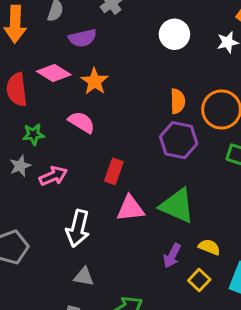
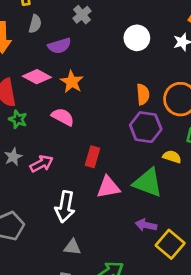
green star: (33, 134) -> (18, 119), moved, turned 30
yellow semicircle: (209, 247) -> (172, 157), moved
purple arrow: (172, 256) -> (146, 225), turned 78
yellow square: (199, 280) -> (170, 244), size x1.5

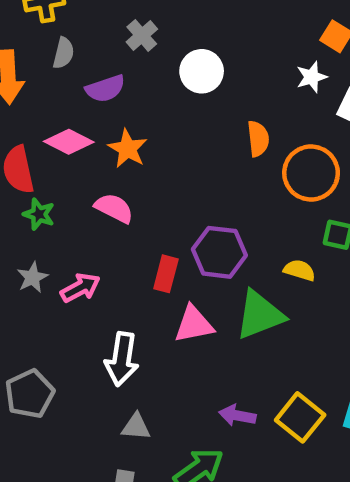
white circle: (137, 38) -> (202, 71), moved
orange semicircle: (143, 94) -> (258, 139), moved
purple hexagon: (146, 127) -> (219, 252), moved
green triangle: (148, 183) -> (260, 315), turned -40
purple arrow: (146, 225) -> (237, 415), moved

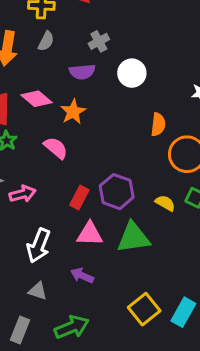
purple semicircle: (105, 89) -> (82, 72), moved
yellow semicircle: (299, 270) -> (165, 203), moved
purple arrow: (237, 415) -> (82, 276), moved

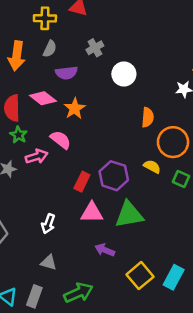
purple semicircle: (82, 72) -> (66, 73), moved
pink arrow: (23, 194) -> (37, 156), moved
yellow semicircle: (165, 203) -> (152, 167), moved
white arrow: (39, 246) -> (48, 224), size x0.7
purple arrow: (82, 276) -> (105, 250), moved

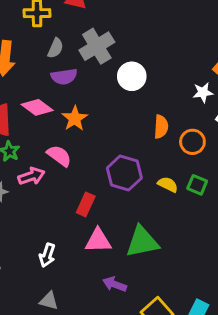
gray cross: (95, 48) -> (97, 46), size x1.6
gray semicircle: (50, 49) -> (55, 48), moved
orange circle: (173, 142) -> (192, 142), moved, size x0.7
purple hexagon: (114, 176) -> (124, 173), moved
green square: (181, 179) -> (197, 185), moved

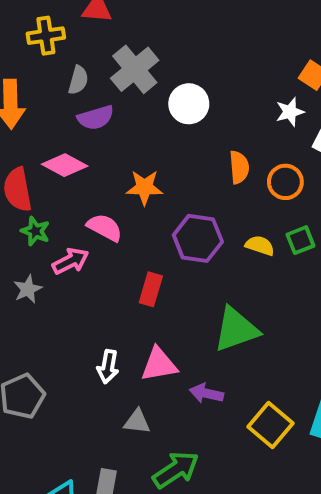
orange star: (75, 118) -> (144, 187), moved, turned -30
green square: (197, 185) -> (300, 240), turned -36
pink triangle: (98, 241) -> (159, 364), moved
gray triangle: (49, 301) -> (137, 422), moved

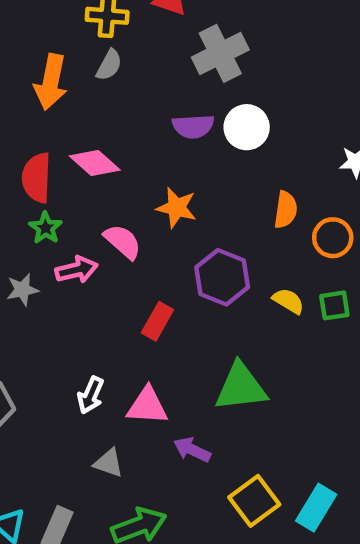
gray cross: (135, 69) -> (220, 53), moved
gray semicircle: (78, 80) -> (109, 65), moved
purple semicircle: (96, 118) -> (193, 126), moved

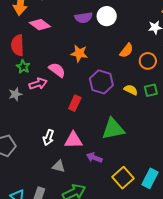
pink diamond: (95, 163) -> (40, 25), moved
orange semicircle: (286, 210) -> (126, 51), turned 35

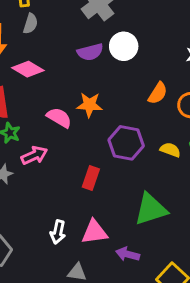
pink semicircle: (57, 70) -> (59, 118), moved

